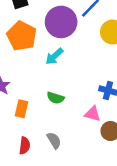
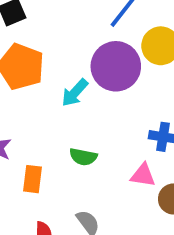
purple circle: (61, 22) -> (116, 66), moved

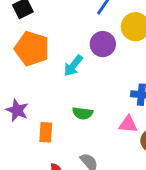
purple circle: (116, 66) -> (103, 44), size x0.7

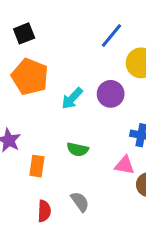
purple circle: (103, 44) -> (111, 94), moved

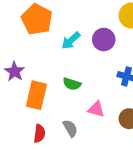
pink triangle: (125, 165) -> (96, 109), moved
orange rectangle: (37, 166) -> (36, 95), size x1.5

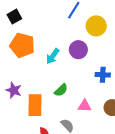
green semicircle: (72, 84) -> (61, 90), turned -48

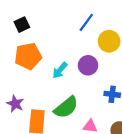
orange pentagon: (22, 45) -> (28, 56), turned -30
green semicircle: (61, 90) -> (66, 107), size x1.6

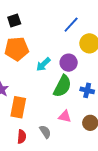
green semicircle: (66, 107) -> (62, 86), moved, turned -30

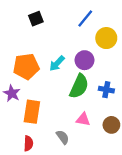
black square: (14, 20) -> (36, 19), moved
orange pentagon: (17, 49) -> (26, 66), moved
red semicircle: (22, 137) -> (28, 143), moved

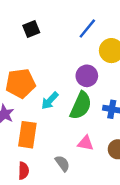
cyan arrow: (57, 63) -> (50, 101), moved

